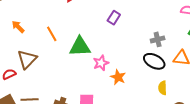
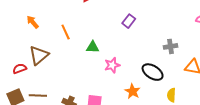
green triangle: (80, 47) -> (93, 47), size x0.6
black ellipse: (154, 61) -> (153, 72), moved
orange star: (118, 77) -> (133, 91), moved

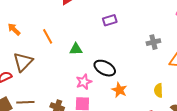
purple rectangle: (129, 21) -> (110, 20), turned 40
pink star: (112, 65) -> (84, 82), moved
black ellipse: (153, 72) -> (105, 68), moved

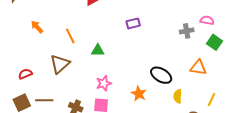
gray cross: (153, 42) -> (187, 31), moved
brown triangle: (23, 62) -> (60, 64), moved
black ellipse: (105, 68) -> (161, 75), moved

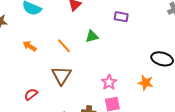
purple rectangle: (133, 23) -> (121, 17), turned 40
green triangle: (98, 50) -> (92, 36), moved

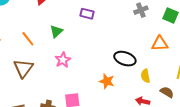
green triangle: (92, 36) -> (56, 31), turned -32
pink star: (109, 82) -> (63, 60), moved

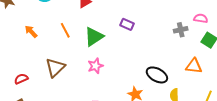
green triangle: (56, 31) -> (94, 37), size x1.5
orange line: (28, 39) -> (65, 30), moved

